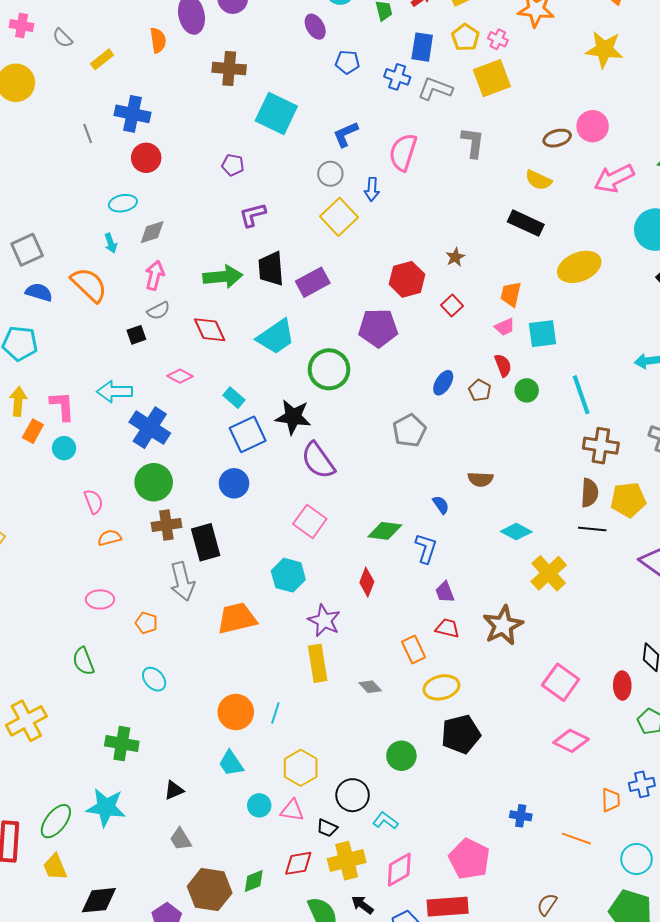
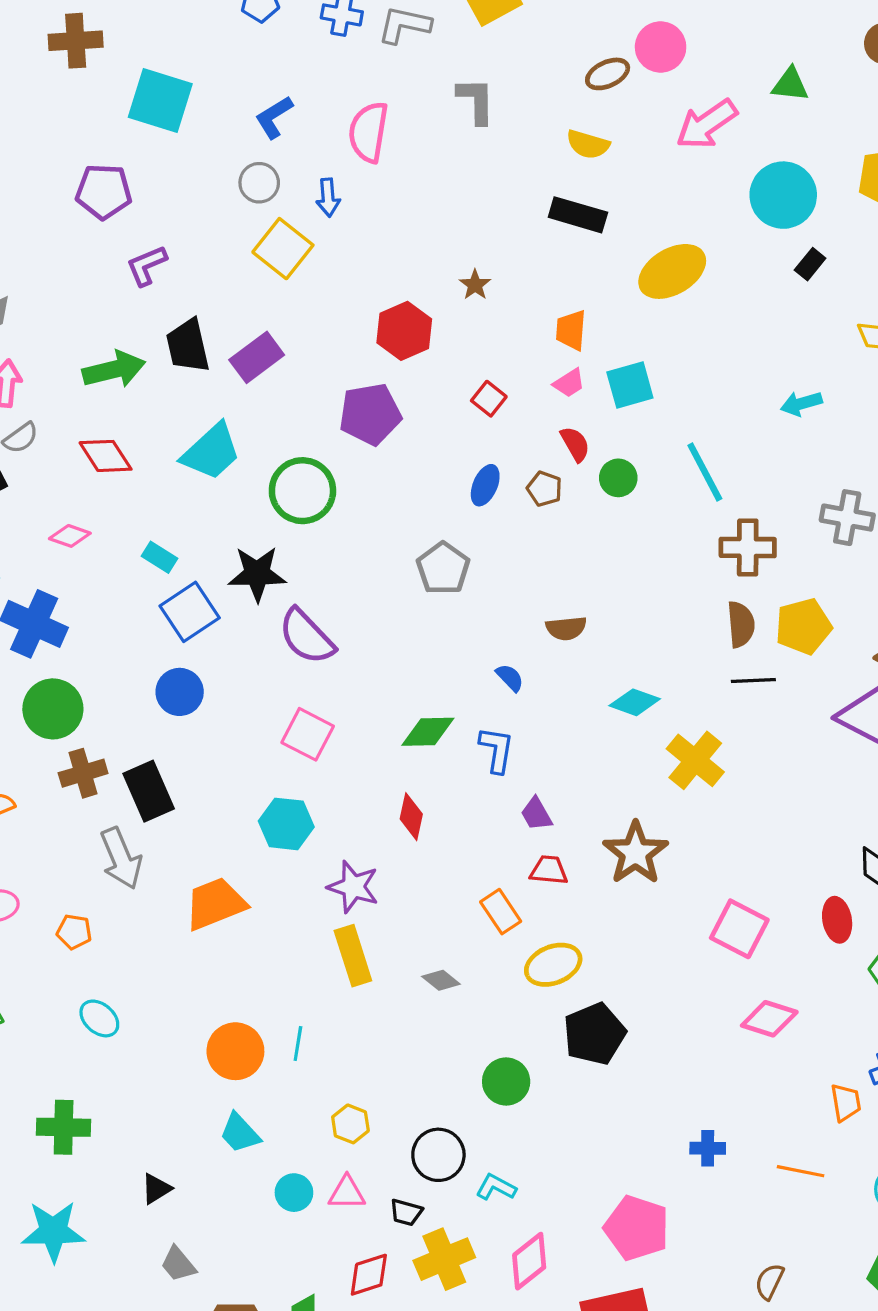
purple pentagon: (233, 165) -> (104, 192), size x1.6
red square: (452, 306) -> (489, 399), moved
yellow hexagon: (301, 768) -> (350, 1124), size x0.7

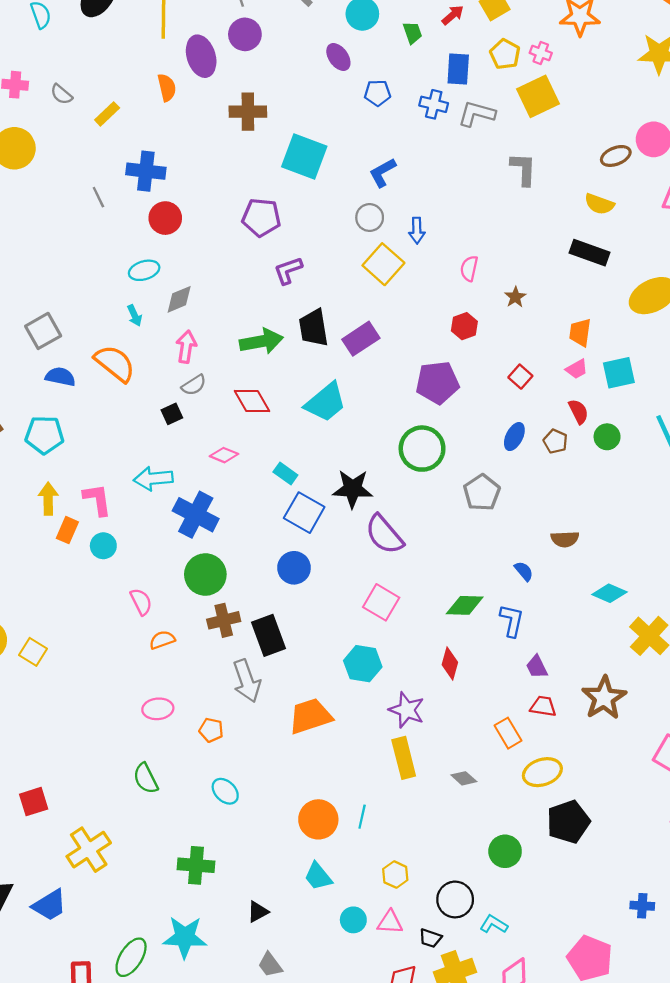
pink semicircle: (368, 132) -> (469, 268), moved, size x0.6
red hexagon: (404, 331) -> (464, 326), size x0.7
green circle: (302, 491) -> (422, 449), moved
blue square: (190, 612) -> (304, 513), turned -30

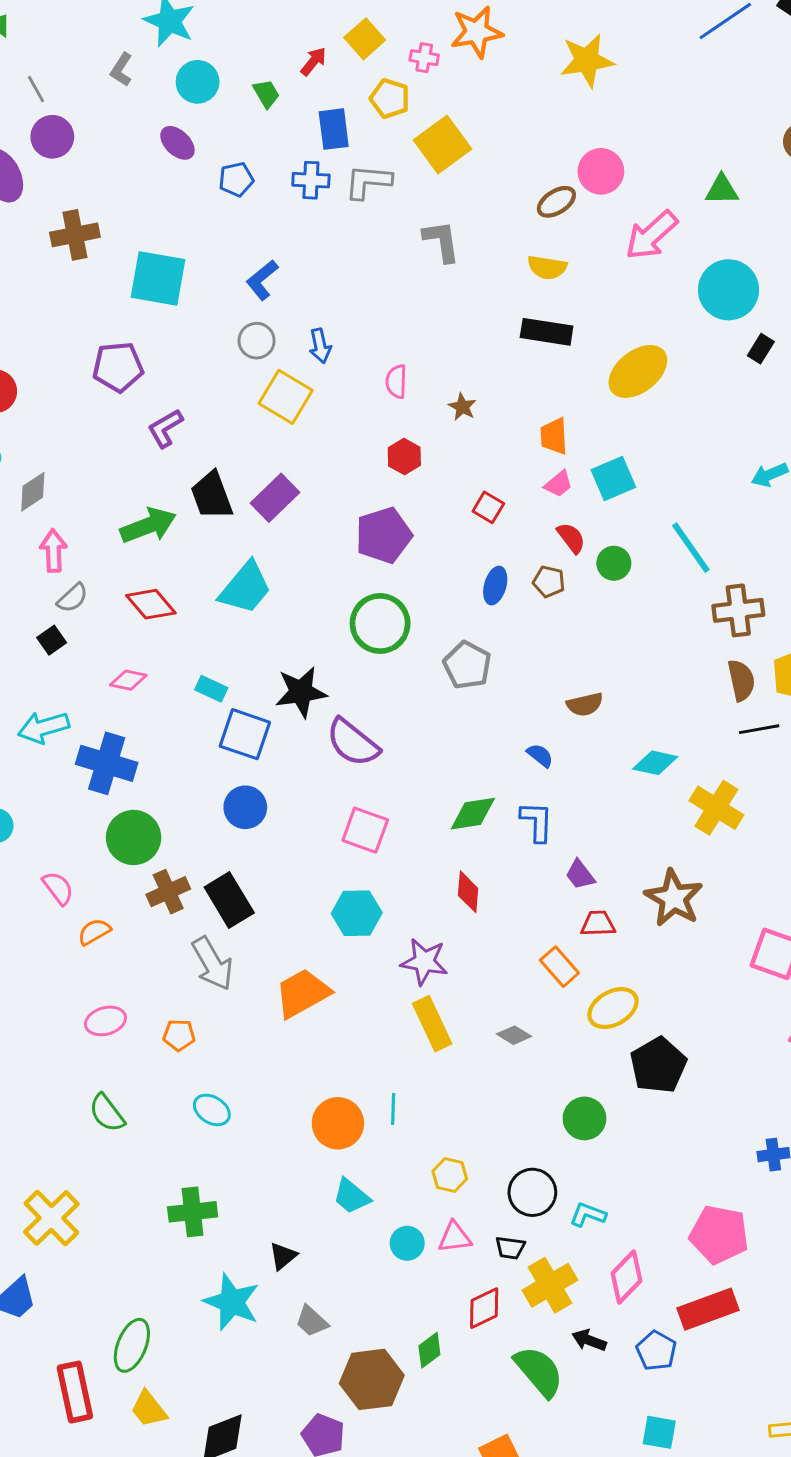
pink cross: (541, 53) -> (424, 58), moved
cyan star: (185, 937) -> (232, 1302), moved, turned 30

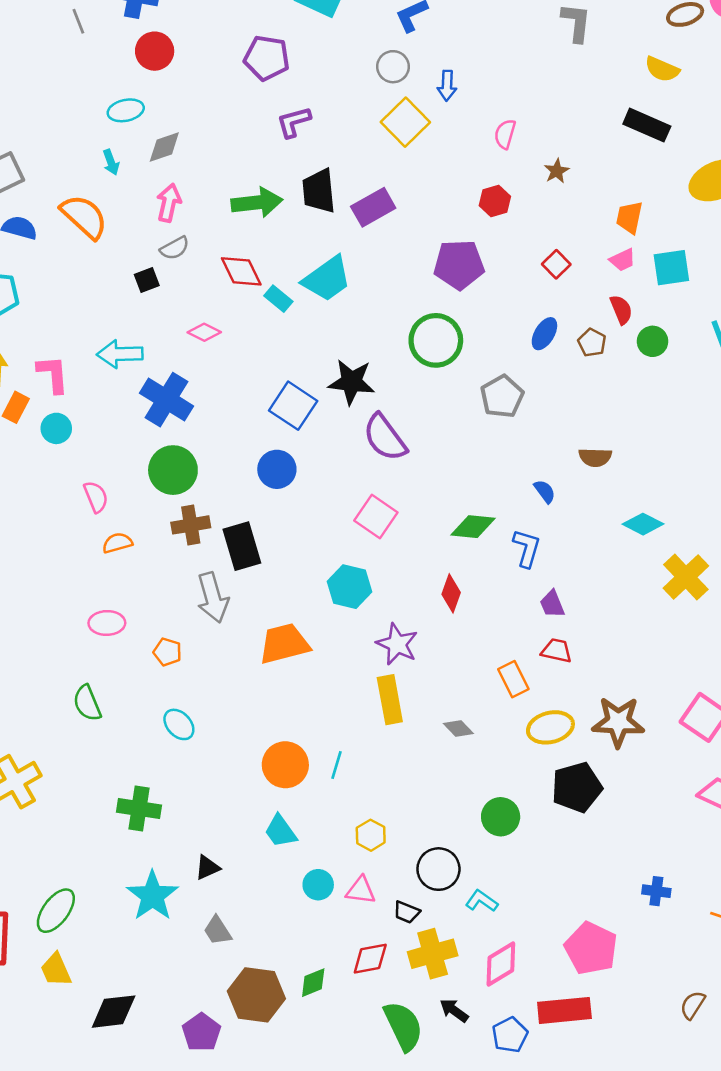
cyan rectangle: (211, 689) -> (278, 299), moved
brown star: (674, 898) -> (618, 722), moved, turned 30

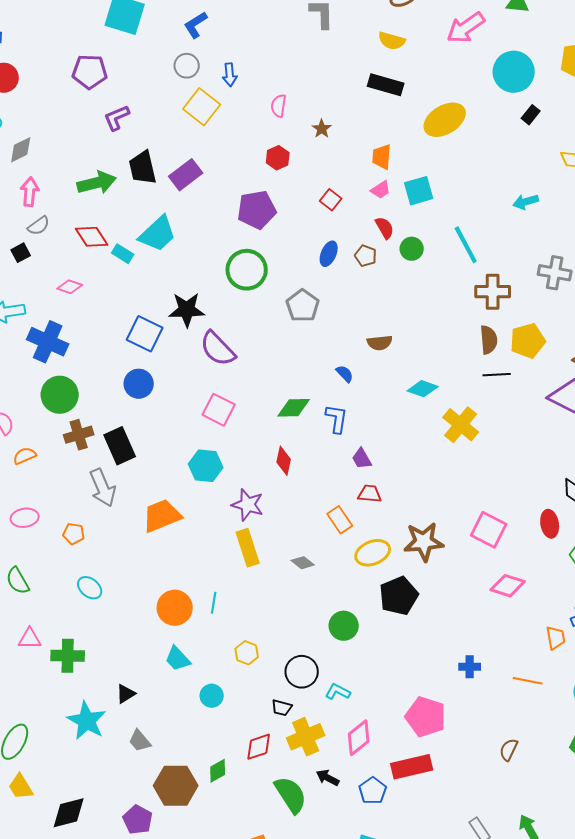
pink triangle: (361, 890) -> (30, 639), moved

